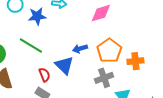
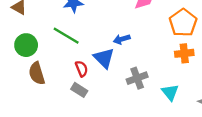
orange pentagon: (109, 51) -> (183, 23), moved
gray cross: (104, 78) -> (137, 78), moved

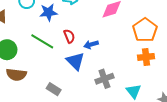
red semicircle: (82, 69) -> (69, 36), moved
brown semicircle: (37, 73) -> (16, 75), turned -66

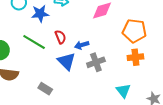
orange pentagon: (145, 30) -> (134, 31), turned -30
gray cross: (104, 79) -> (96, 62), moved

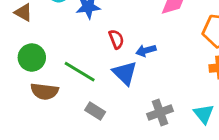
green line: (34, 42) -> (80, 72), moved
gray cross: (96, 62) -> (160, 112), moved

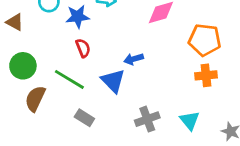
red semicircle: (116, 39) -> (83, 48), moved
brown semicircle: (44, 91) -> (35, 99), turned 108

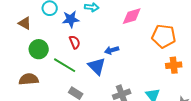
green circle: (23, 66) -> (39, 49), moved
orange cross: (206, 75) -> (174, 65), moved
brown semicircle: (35, 99) -> (29, 79), moved, turned 60

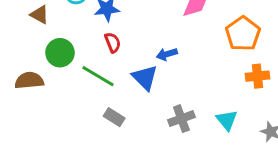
orange pentagon: (164, 36) -> (243, 34), turned 30
brown semicircle: (29, 79) -> (29, 81), moved

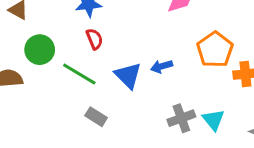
orange pentagon: (243, 34) -> (215, 50), moved
blue arrow: (167, 54) -> (162, 66), moved
gray cross: (181, 119) -> (181, 118), moved

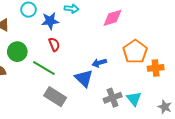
blue triangle: (128, 76) -> (84, 78), moved
gray rectangle: (96, 117) -> (55, 97), size x1.5

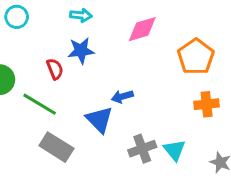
blue star: (50, 21) -> (81, 51), moved
orange pentagon: (135, 52) -> (196, 57), moved

